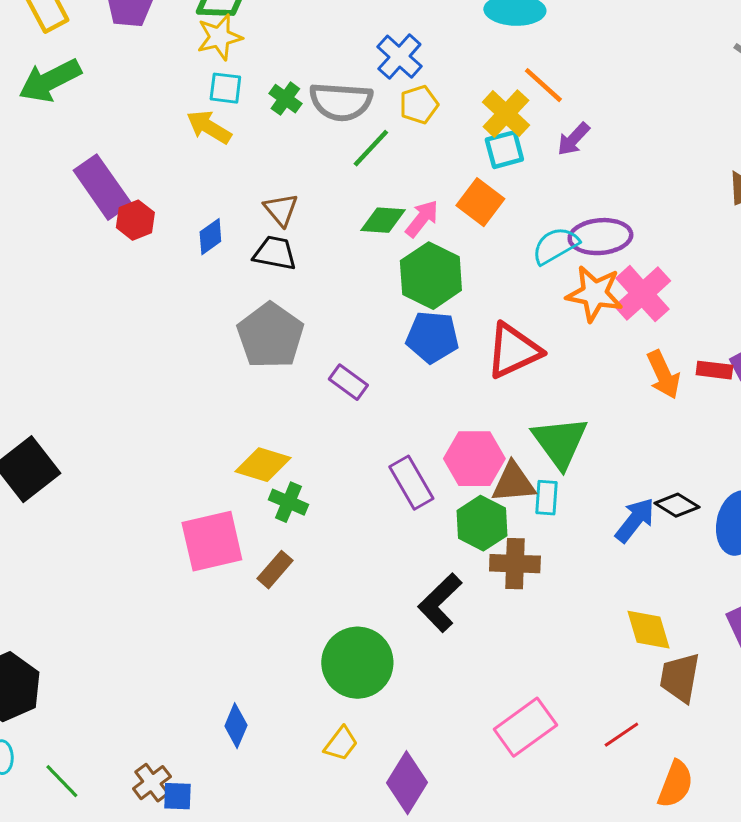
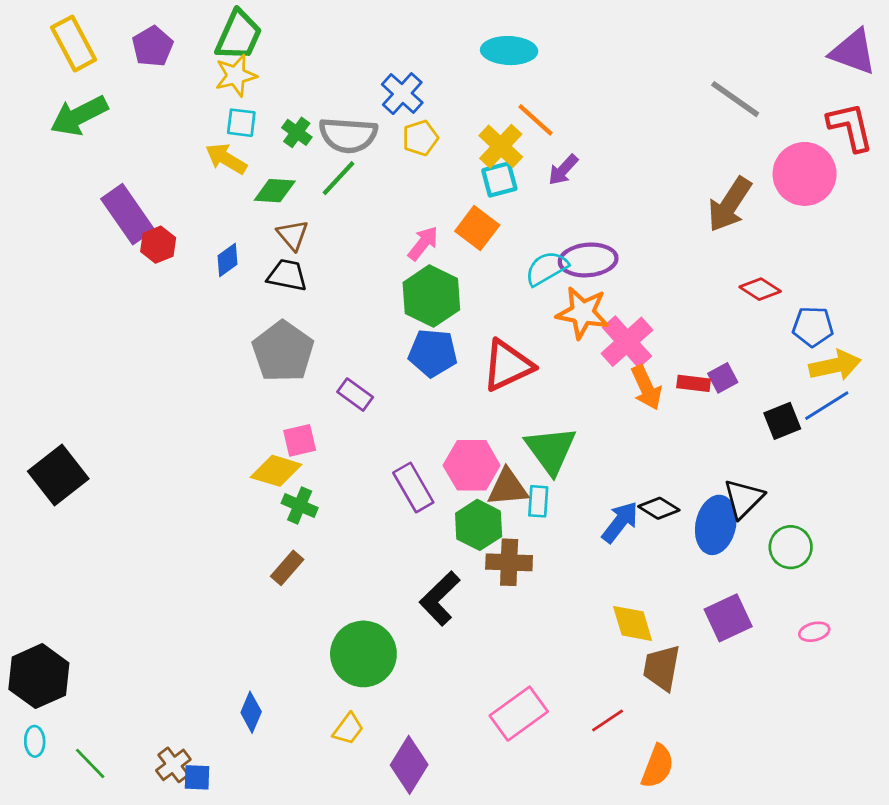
green line: (371, 148) -> (338, 178), moved
green diamond: (383, 220) -> (275, 191), moved
pink cross: (642, 294) -> (627, 342), moved
pink square: (212, 541) -> (300, 440), moved, size x0.6

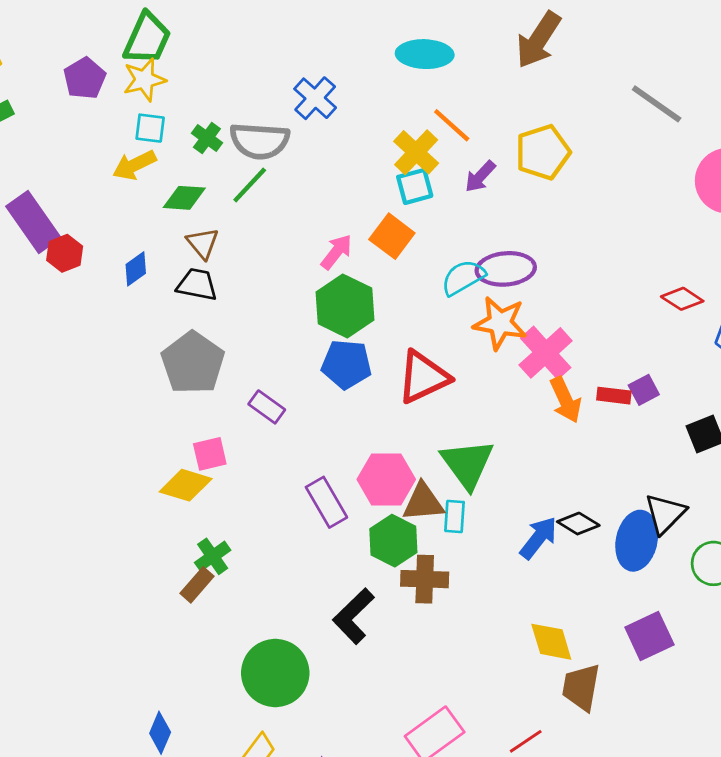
purple pentagon: (153, 46) -> (85, 78), moved
yellow pentagon: (420, 138) -> (543, 152), moved, size x1.5
yellow arrow: (226, 159) -> (134, 165), turned -57
brown arrow: (730, 204) -> (538, 40), moved
green cross: (300, 505) -> (213, 556), moved, turned 32

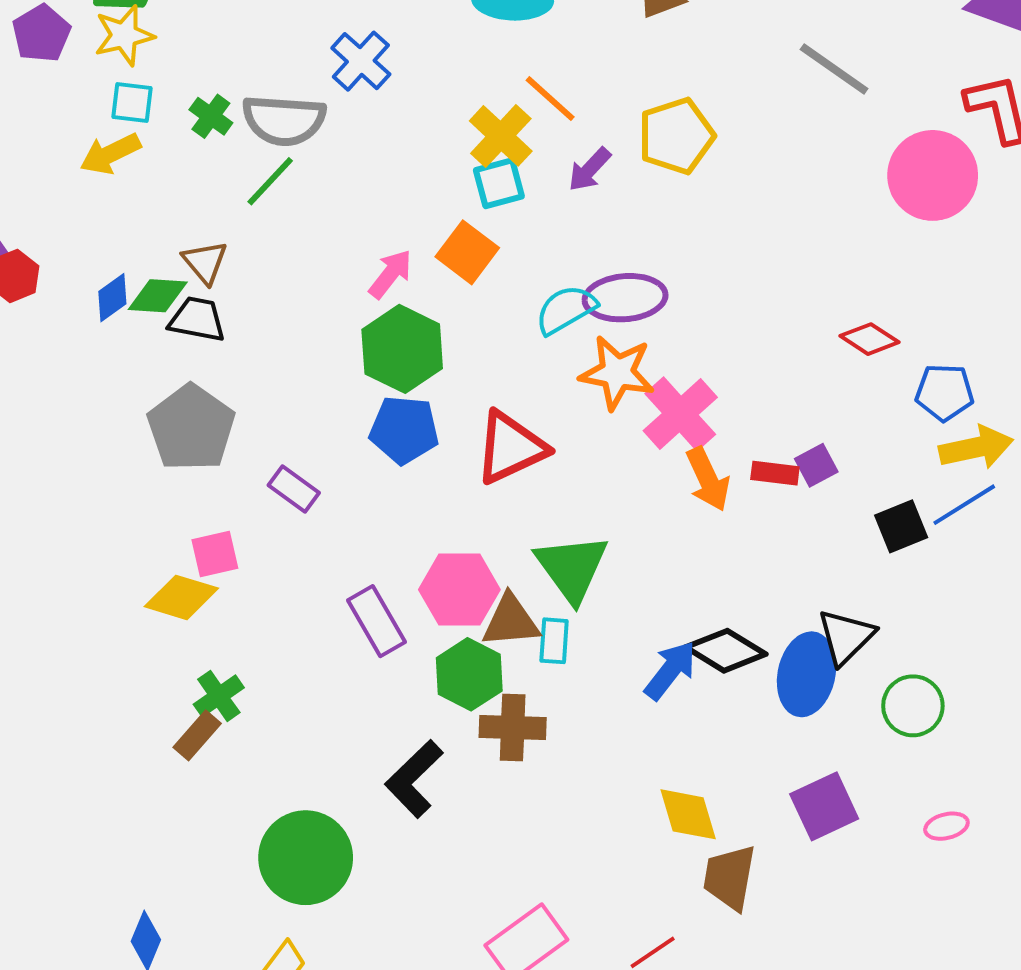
green diamond: (184, 198) -> (158, 296), moved
black diamond: (578, 524) -> (726, 651), size x1.4

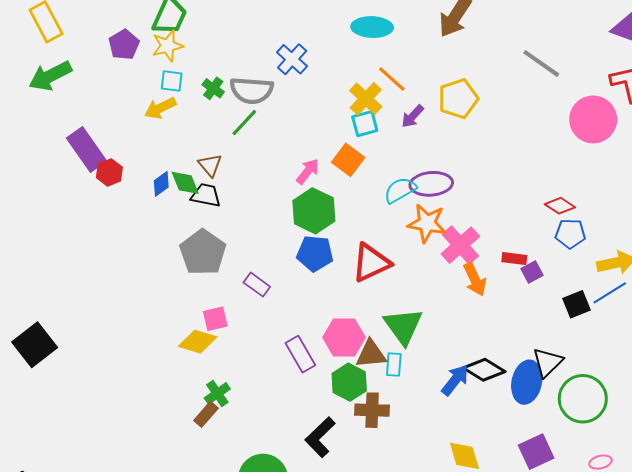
green diamond: (158, 296) -> (185, 183), turned 64
blue pentagon: (944, 392) -> (570, 234), moved
red rectangle: (775, 473) -> (514, 259), moved
green circle: (913, 706) -> (583, 399), size x1.5

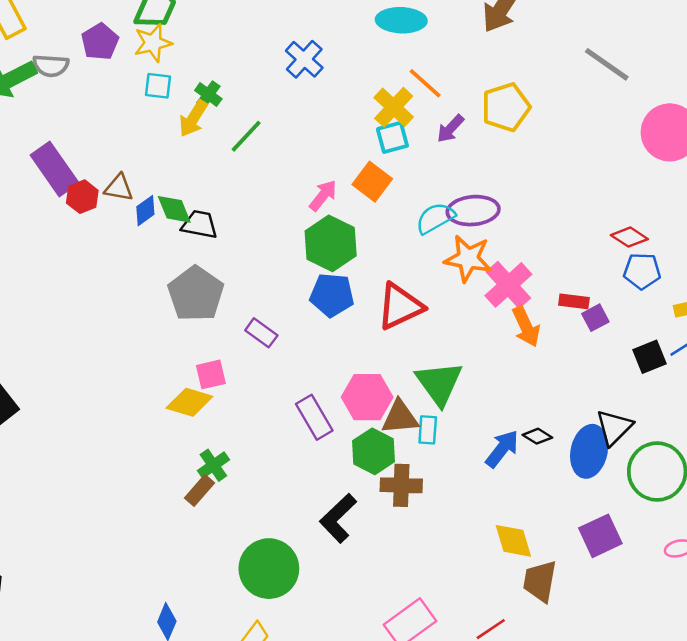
gray semicircle: (252, 90) -> (51, 66), moved, size x0.7
yellow arrow: (160, 108) -> (193, 119), moved, turned -32
brown triangle: (210, 165) -> (119, 188), moved, turned -40
black diamond: (484, 370) -> (537, 436), size x0.6

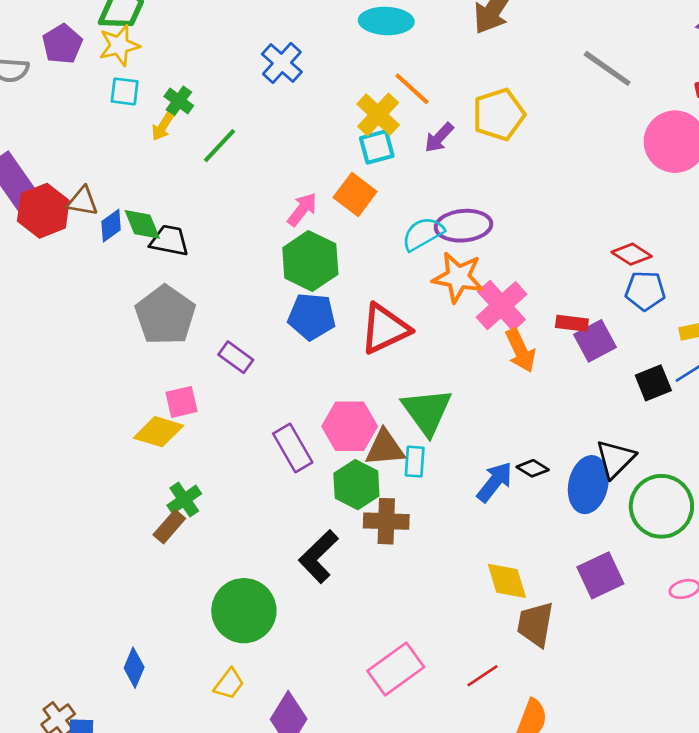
yellow arrow: (193, 119) -> (163, 127), size x0.7
red hexagon: (82, 197) -> (43, 211), size x1.5
purple square: (595, 318) -> (595, 341), size x1.4

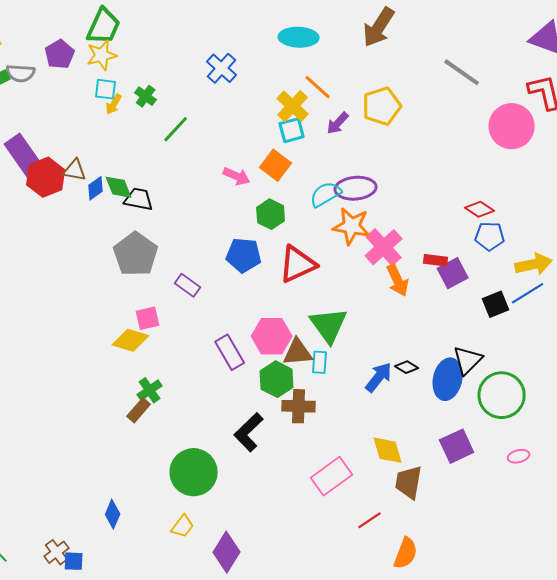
yellow arrow: (163, 127) -> (114, 104), moved
pink arrow: (302, 209) -> (237, 176), turned 76
green hexagon: (310, 261) -> (271, 214), moved, size x0.7
pink rectangle: (396, 669) -> (332, 476), moved

